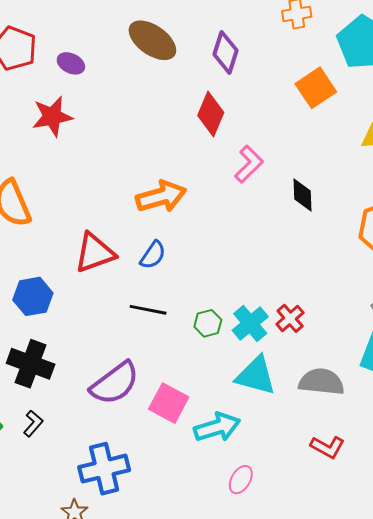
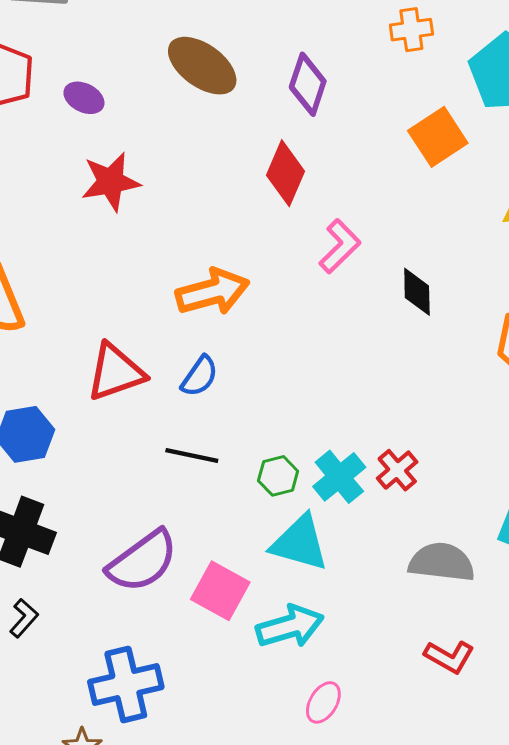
red star: (52, 116) -> (111, 182), moved
cyan triangle: (256, 376) -> (300, 543), moved

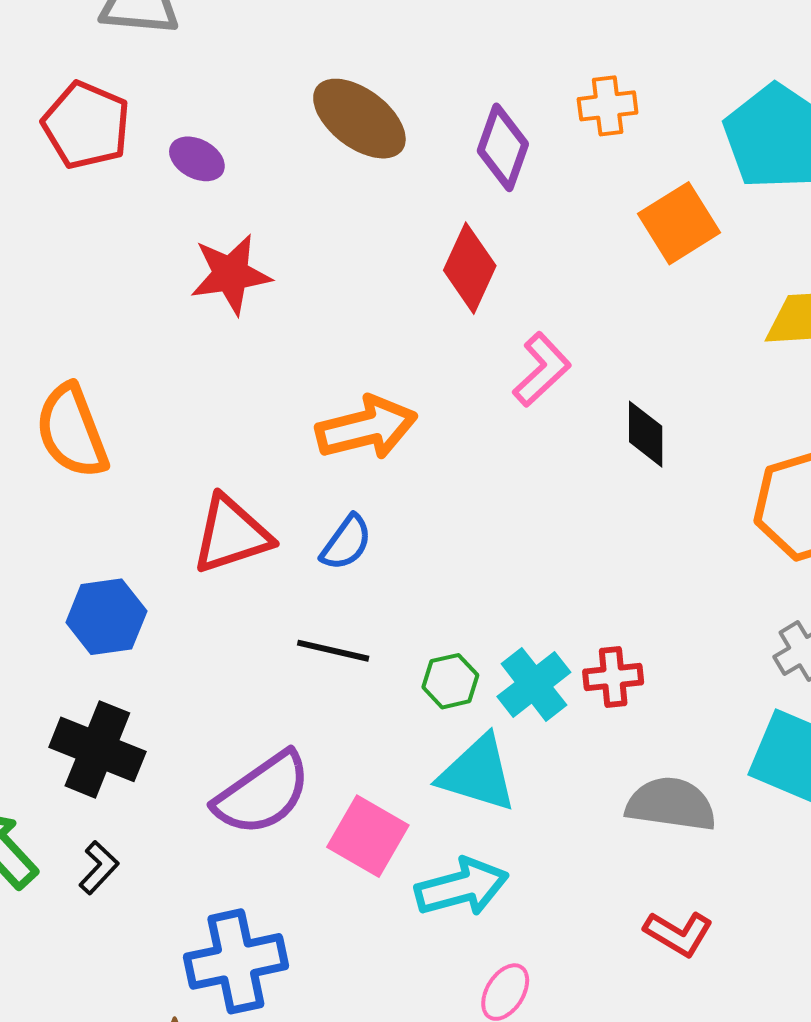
orange cross: (411, 30) -> (608, 106), moved
red cross: (397, 470) -> (613, 677), turned 33

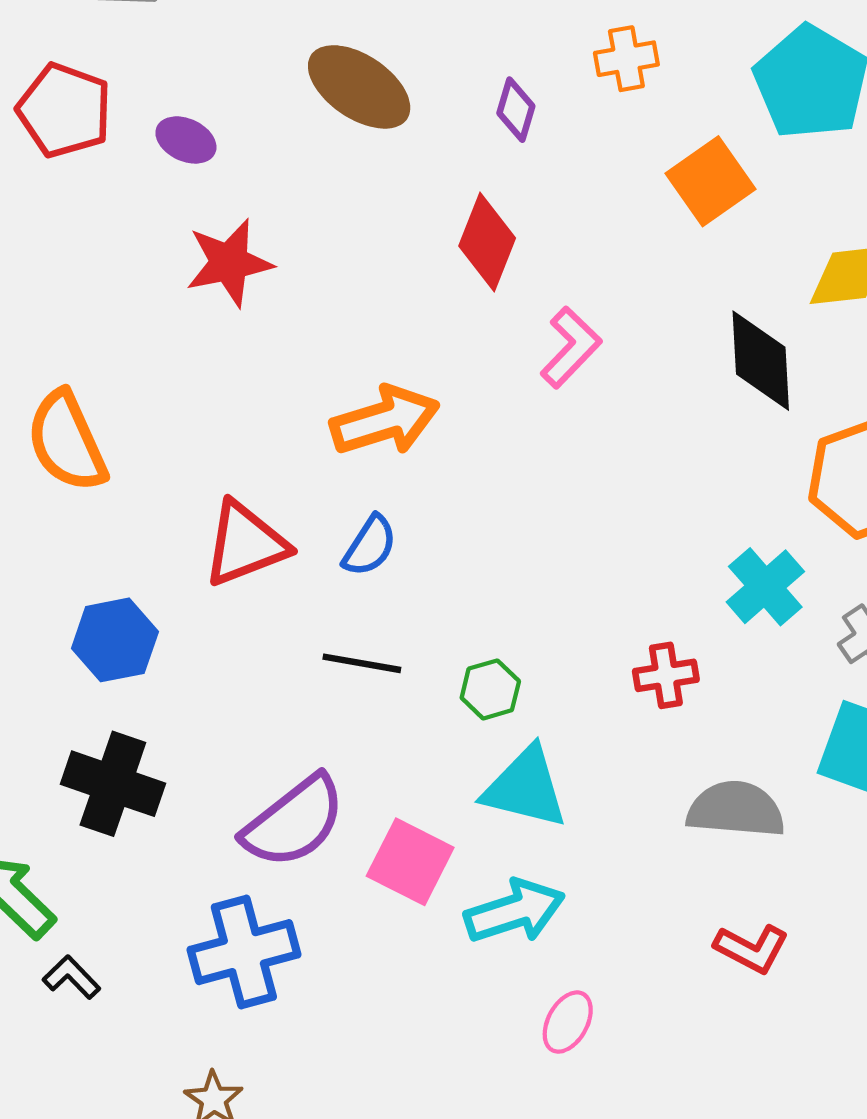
purple diamond: (503, 147) -> (516, 110), size x0.7
black diamond: (646, 434) -> (761, 361), moved, size x1.4
cyan cross: (534, 684) -> (765, 587), moved
black L-shape: (99, 868) -> (72, 977), moved, turned -84
blue cross: (236, 961) -> (244, 952), moved

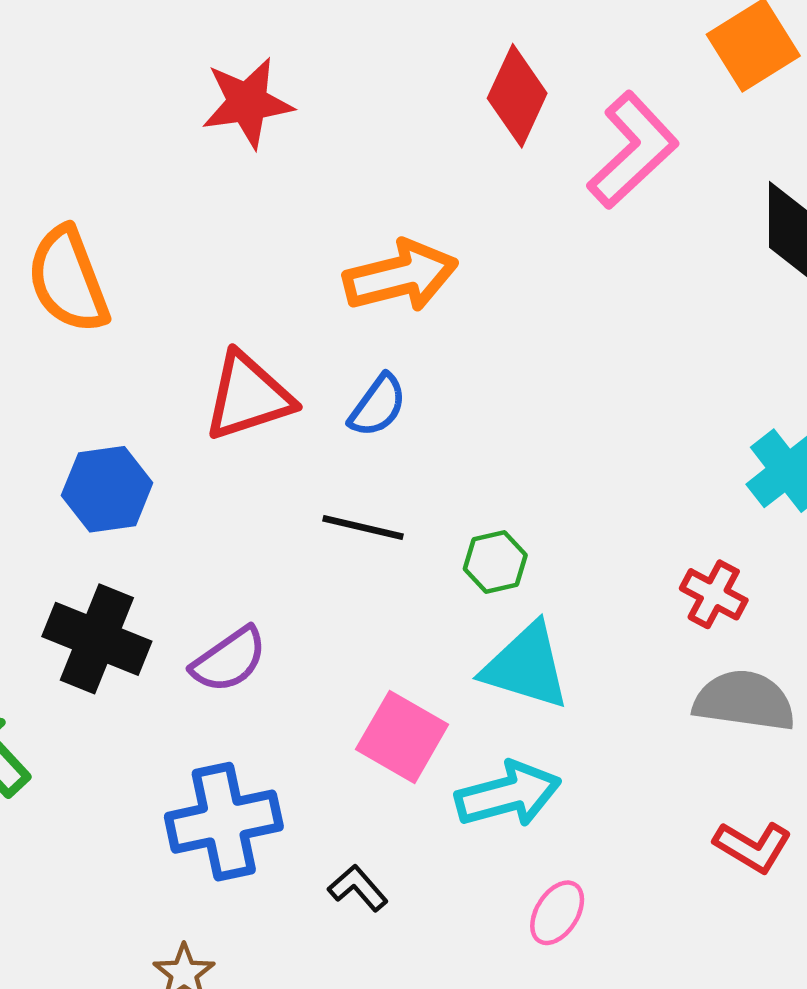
pink L-shape: (571, 347) -> (633, 150), moved, size x1.4
red cross: (666, 675) -> (714, 594), moved, turned 34
purple semicircle: (294, 822) -> (229, 660), moved, size x0.7
black L-shape: (72, 977) -> (358, 888), moved

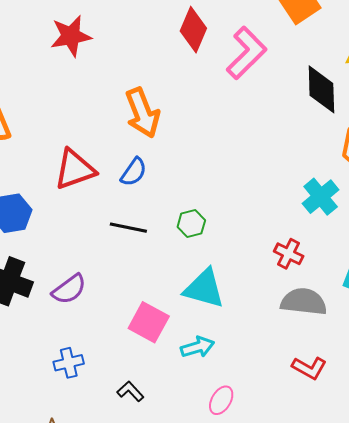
orange arrow: (401, 276) -> (142, 113), turned 84
green hexagon: (495, 562) -> (191, 224), moved
cyan arrow: (508, 794) -> (198, 347), size x0.7
blue cross: (224, 822) -> (69, 363), size x0.6

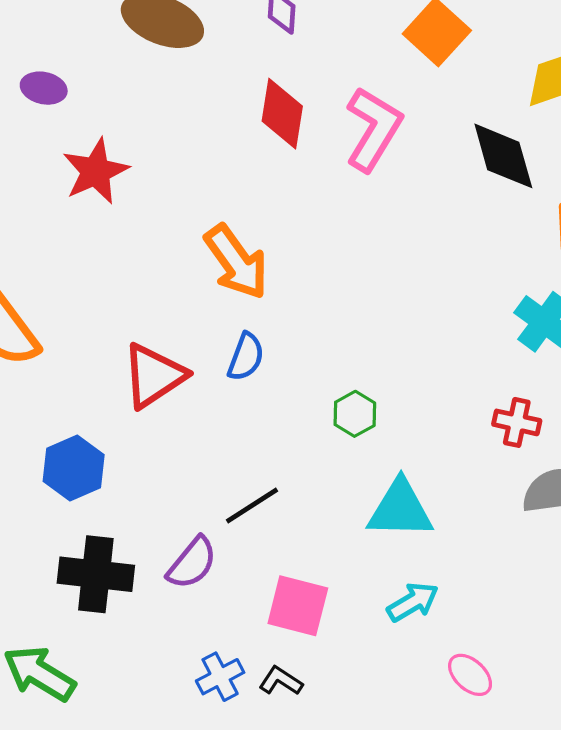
black line: (128, 228) -> (252, 506), moved, turned -30
pink square: (149, 322) -> (298, 606), moved
black L-shape: (130, 391) -> (281, 681), moved
pink ellipse: (221, 400) -> (470, 675), turned -64

